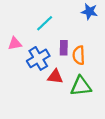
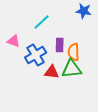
pink triangle: (15, 44) -> (14, 41), turned 32
green triangle: (81, 86) -> (72, 69), moved

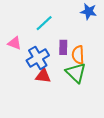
green triangle: (72, 69) -> (76, 73), turned 50
red triangle: (52, 72) -> (43, 76), moved

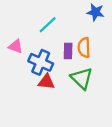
orange semicircle: (78, 55) -> (84, 48), moved
blue cross: (38, 58) -> (41, 62), turned -35

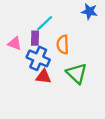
orange semicircle: (84, 48) -> (63, 45), moved
purple rectangle: (68, 51) -> (35, 38), moved

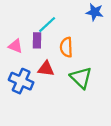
blue cross: (38, 58) -> (21, 81), moved
red triangle: (44, 77) -> (46, 69), moved

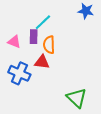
orange semicircle: (66, 47) -> (49, 45), moved
green triangle: (81, 78) -> (77, 98), moved

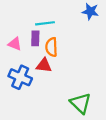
cyan line: (43, 22) -> (45, 23), turned 36

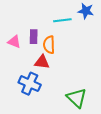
cyan line: (45, 23) -> (62, 20), moved
blue cross: (20, 77) -> (30, 84), moved

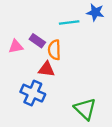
purple rectangle: (34, 37) -> (37, 41), turned -56
pink triangle: (14, 42) -> (16, 46), turned -32

